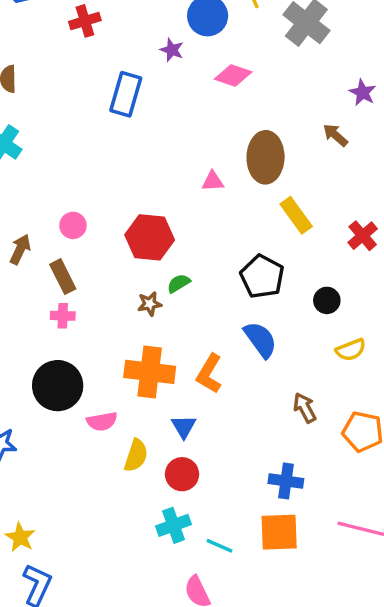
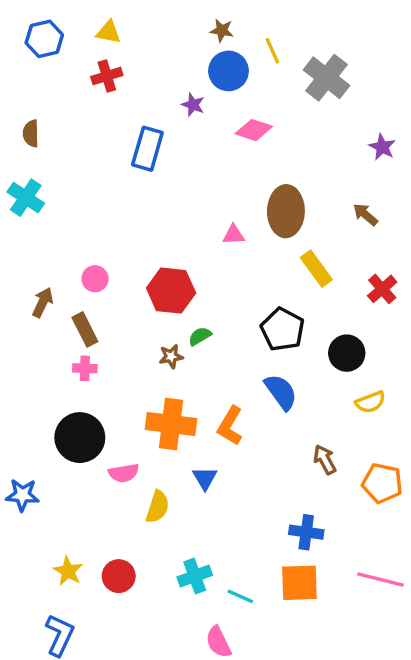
brown arrow: (335, 135) -> (365, 215), moved
black circle: (327, 300) -> (347, 353), size x1.4
red circle: (182, 474) -> (119, 576), moved
yellow star: (20, 537) -> (68, 571), moved

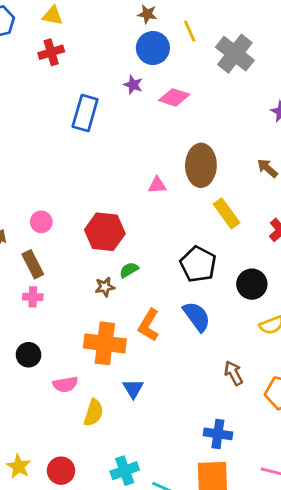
purple star: (193, 105) -> (133, 85), moved
orange L-shape: (230, 426) -> (149, 325), moved
black circle: (80, 438) -> (29, 355), size x0.6

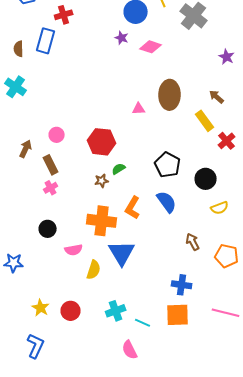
blue rectangle: (85, 113) -> (46, 41), moved
yellow rectangle: (226, 213) -> (205, 121), moved
pink cross: (33, 297) -> (51, 188), turned -32
blue triangle: (133, 389) -> (122, 253), size x1.8

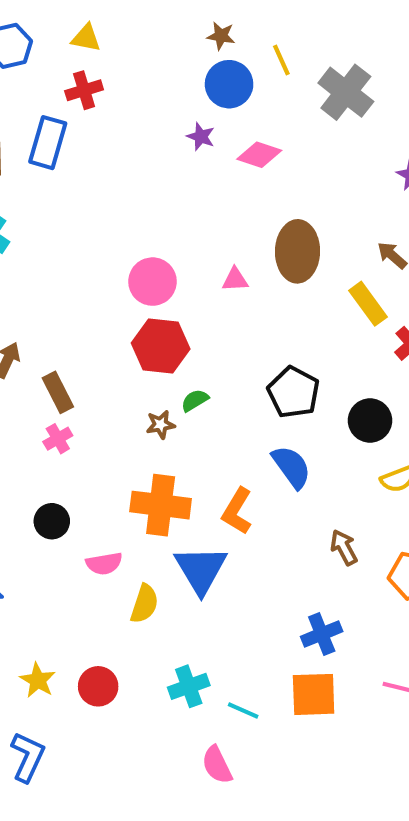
pink circle: (57, 135) -> (153, 282), moved, size x1.5
orange L-shape: (133, 208) -> (237, 511), moved
blue cross: (182, 285) -> (322, 634), turned -30

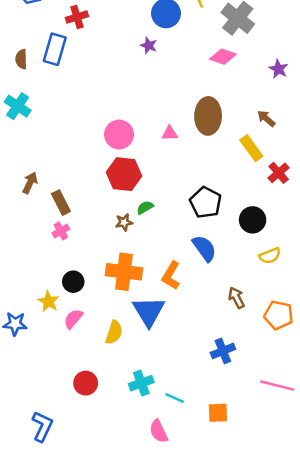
pink diamond: (259, 155) -> (223, 57), moved
black circle: (52, 521) -> (73, 282), moved
pink semicircle: (104, 563) -> (73, 319), moved, turned 140
yellow star: (38, 680) -> (49, 301), moved
orange square: (314, 694) -> (218, 413), moved, size x0.7

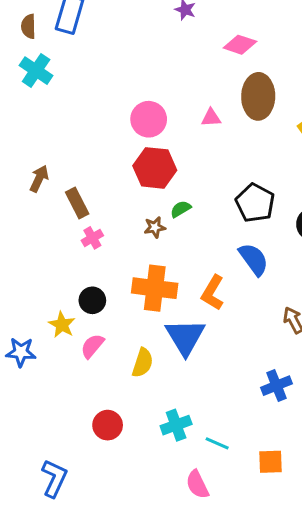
pink diamond: (223, 57) -> (240, 45), moved
cyan cross: (18, 106) -> (36, 71), moved
pink cross: (61, 231) -> (92, 238), moved

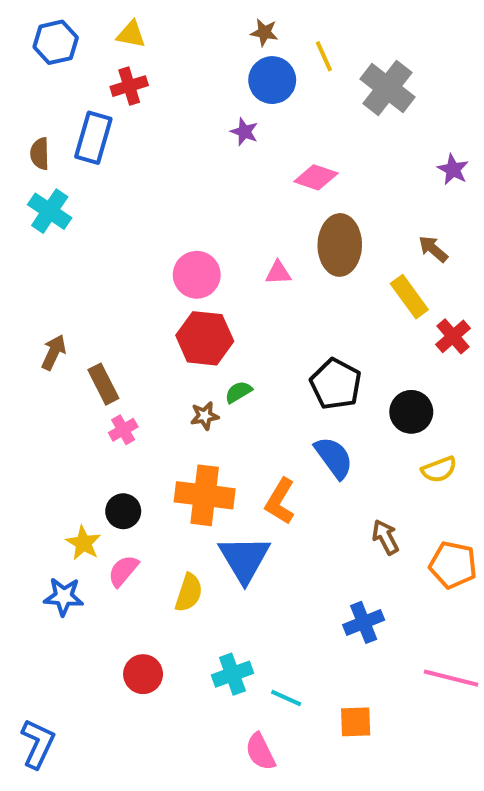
blue star: (21, 352) -> (64, 597), moved
blue L-shape: (54, 478) -> (38, 744), moved

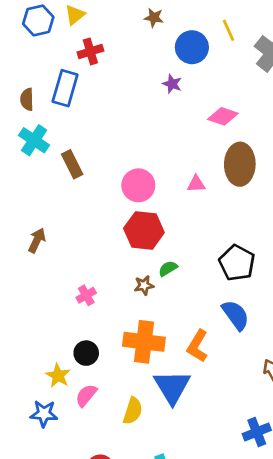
brown star: (264, 32) -> (154, 18), moved
yellow triangle: (131, 34) -> (75, 15), moved, turned -50
brown rectangle: (103, 384) -> (72, 164), moved

